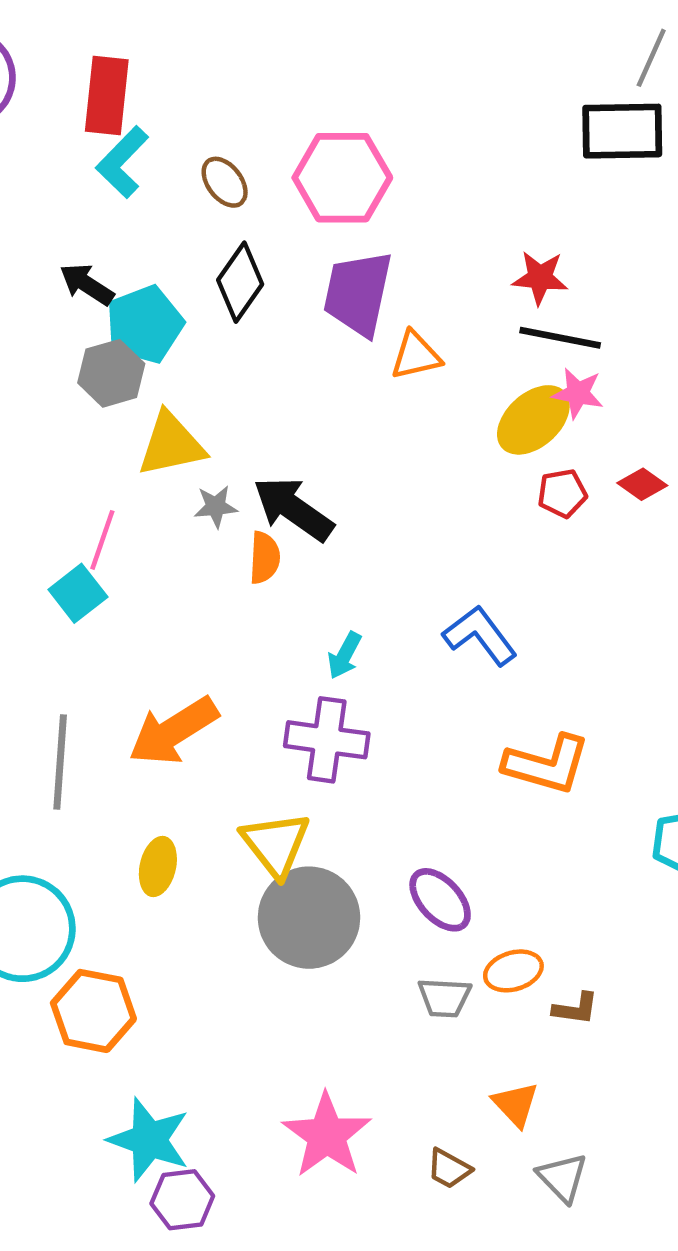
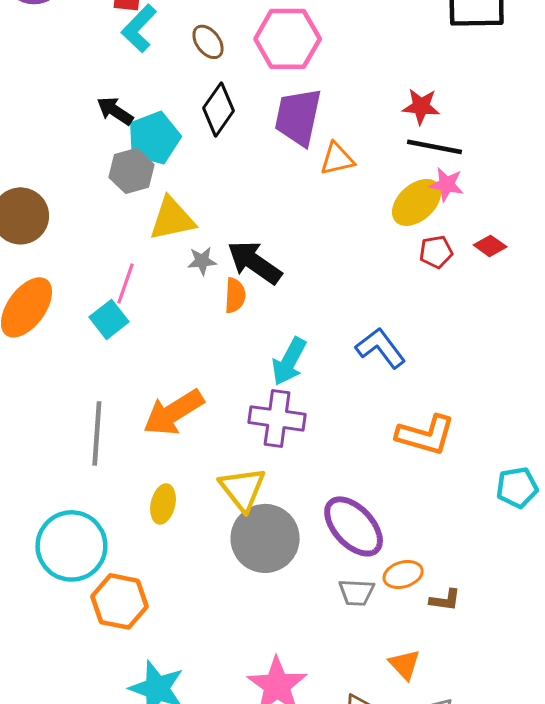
cyan arrow: (345, 655) -> (289, 361), size x1.5
purple ellipse: (440, 900) -> (354, 526), size x1.4

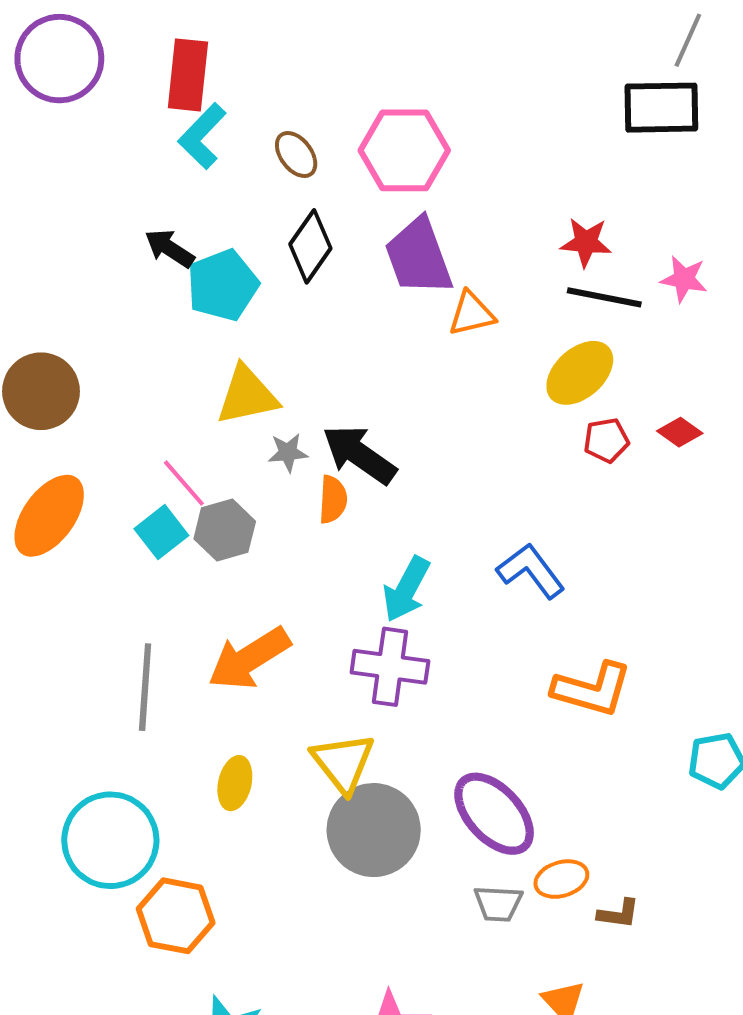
purple trapezoid: (298, 117) -> (419, 257), turned -32
gray hexagon: (131, 171) -> (225, 530), moved
pink star: (447, 184) -> (684, 279), moved
pink line: (125, 283) -> (184, 483), turned -60

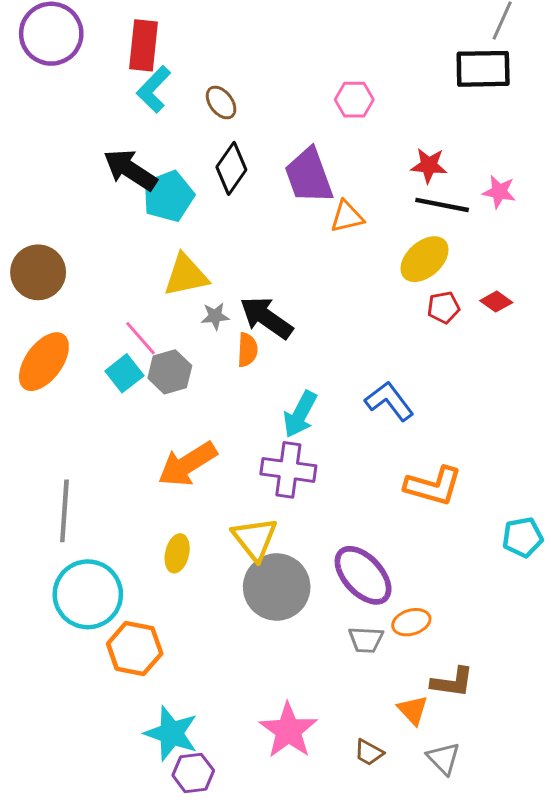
pink hexagon: (404, 150) -> (354, 100), moved, size x0.6
black arrow: (170, 248) -> (130, 170), size x1.5
gray line: (145, 687) -> (64, 511), moved
brown L-shape: (619, 914) -> (452, 682), moved, size x1.4

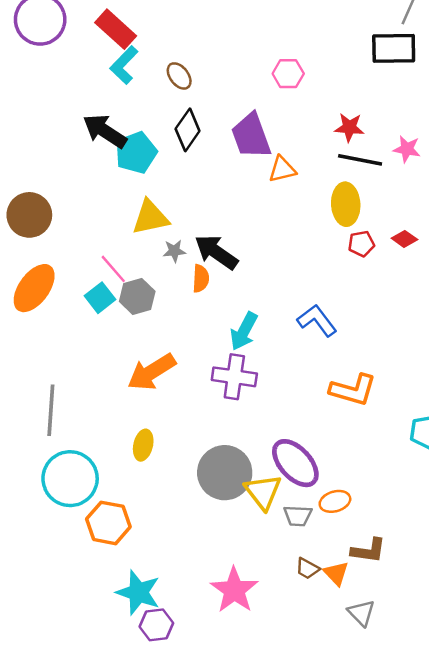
red rectangle: (143, 45) -> (116, 29), turned -54
yellow ellipse: (425, 259) -> (346, 204), turned -51
yellow triangle: (255, 539) -> (263, 492), moved
brown trapezoid: (369, 752) -> (307, 569), moved

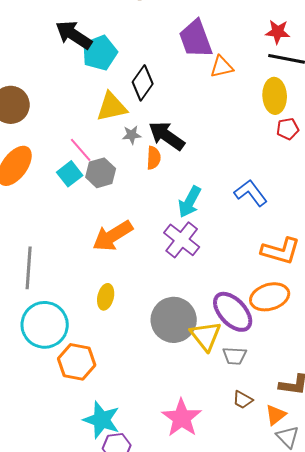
black diamond: (188, 130) -> (143, 83), moved
purple cross: (234, 377) -> (182, 240), turned 30
orange ellipse: (335, 501) -> (270, 297), moved, size x1.5
orange triangle: (336, 573) -> (276, 415), moved, turned 35

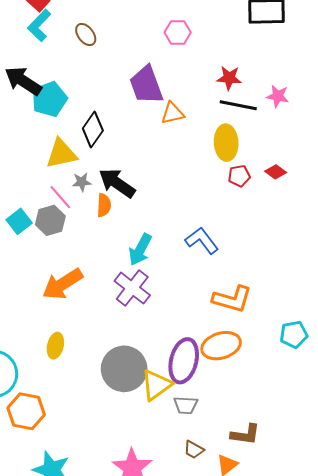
pink line: (81, 150) -> (60, 197), moved
purple ellipse: (233, 312) -> (184, 361), turned 57
yellow triangle: (206, 336) -> (156, 385), turned 32

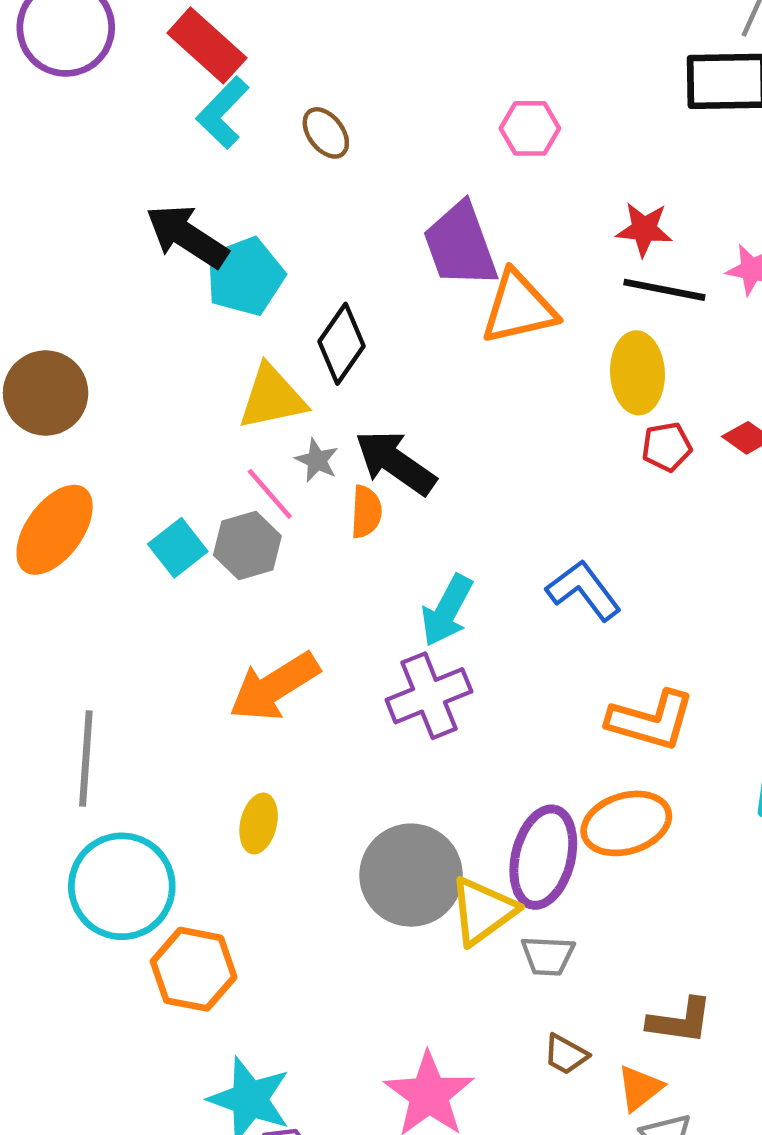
orange triangle: (173, 113) -> (519, 308), size x1.5
gray star: (82, 182) -> (317, 460), turned 30
purple cross: (132, 288) -> (429, 696), turned 30

